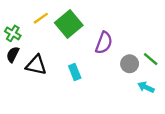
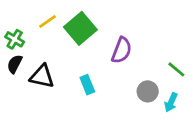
gray circle: (130, 64) -> (148, 91), moved
cyan arrow: (146, 87) -> (171, 102), turned -91

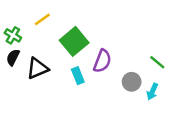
green square: (80, 28) -> (74, 41), moved
purple semicircle: (122, 50) -> (102, 61), moved
black triangle: (42, 76) -> (37, 68), turned -35

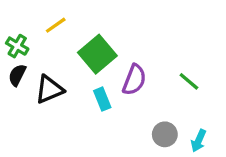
green line: (157, 62) -> (189, 81), moved
gray circle: (132, 82) -> (165, 134), moved
cyan arrow: (152, 92) -> (199, 141), moved

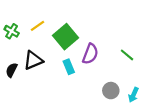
yellow line: (56, 25) -> (37, 26), moved
black semicircle: (17, 75) -> (12, 70), moved

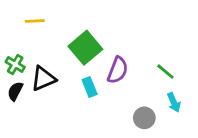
yellow line: (37, 26) -> (35, 21), moved, turned 32
green cross: (12, 31) -> (15, 65), moved
cyan arrow: (133, 95) -> (174, 102), moved, turned -48

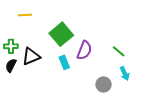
green cross: (15, 65) -> (11, 46), turned -32

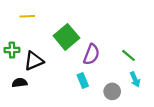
cyan rectangle: (64, 62) -> (83, 81), moved
black semicircle: (11, 65) -> (20, 83), moved, turned 56

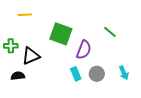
green square: (66, 37) -> (61, 34), turned -30
green line: (128, 55) -> (110, 32), moved
gray circle: (112, 91) -> (97, 74), moved

